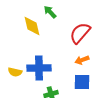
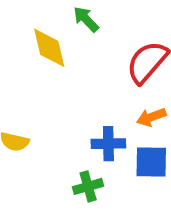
blue cross: (39, 68) -> (108, 144), moved, size x0.7

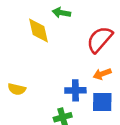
green arrow: (86, 19) -> (61, 13), turned -36

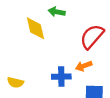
orange arrow: (102, 74) -> (84, 66), moved
blue cross: (75, 90) -> (61, 77), moved

